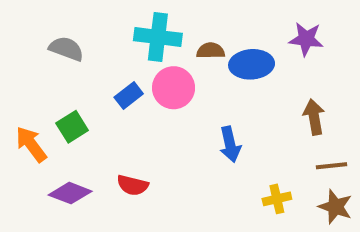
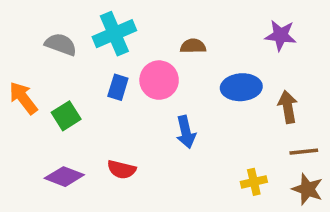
cyan cross: (158, 37) -> (114, 34), moved, turned -30
blue ellipse: (252, 64) -> (241, 87), moved
blue rectangle: (129, 96) -> (118, 87), turned -35
orange arrow: (31, 144) -> (23, 98), moved
blue arrow: (230, 144) -> (186, 132), moved

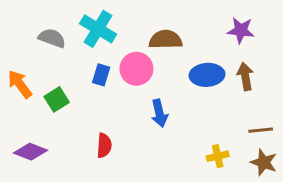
cyan cross: (114, 34) -> (98, 29), turned -36
brown semicircle: (193, 46) -> (166, 40), size x1.5
brown arrow: (288, 107) -> (245, 76), moved
red semicircle: (122, 169) -> (104, 145), turned -100
purple diamond: (64, 177) -> (31, 152), moved

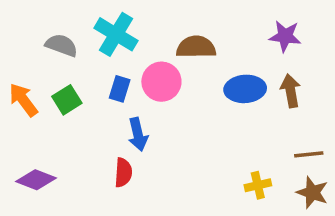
green square: (57, 99) -> (67, 100), moved
blue arrow: (159, 113) -> (138, 134), moved

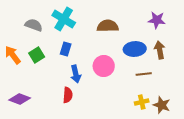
pink circle: (161, 82) -> (104, 66), moved
brown line: (309, 154) -> (144, 74), moved
brown star: (312, 193) -> (162, 105), moved

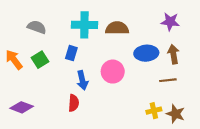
cyan cross: (64, 19) -> (84, 25), moved, turned -30
brown line: (144, 74) -> (168, 80), moved

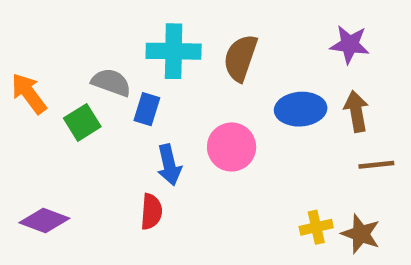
gray semicircle: (37, 27) -> (111, 82), moved
brown semicircle: (117, 28) -> (240, 58), turned -70
orange arrow: (14, 60) -> (29, 94), moved
brown line: (168, 80) -> (376, 165), moved

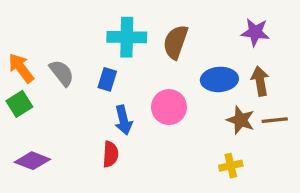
gray semicircle: (111, 82) -> (62, 73), moved, turned 32
green square: (82, 122) -> (19, 104), moved
brown star: (361, 234) -> (241, 120), moved

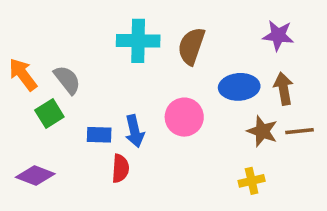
blue rectangle: (107, 79) -> (99, 135), moved, turned 75
green square: (19, 104) -> (49, 113), moved

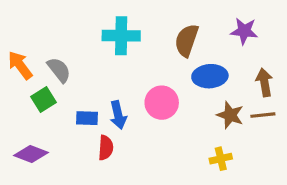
brown semicircle: (191, 46) -> (187, 40), moved
brown arrow: (284, 89) -> (264, 82), moved

